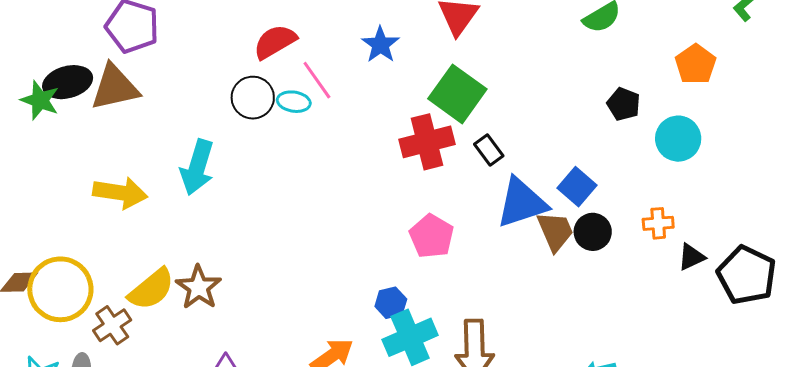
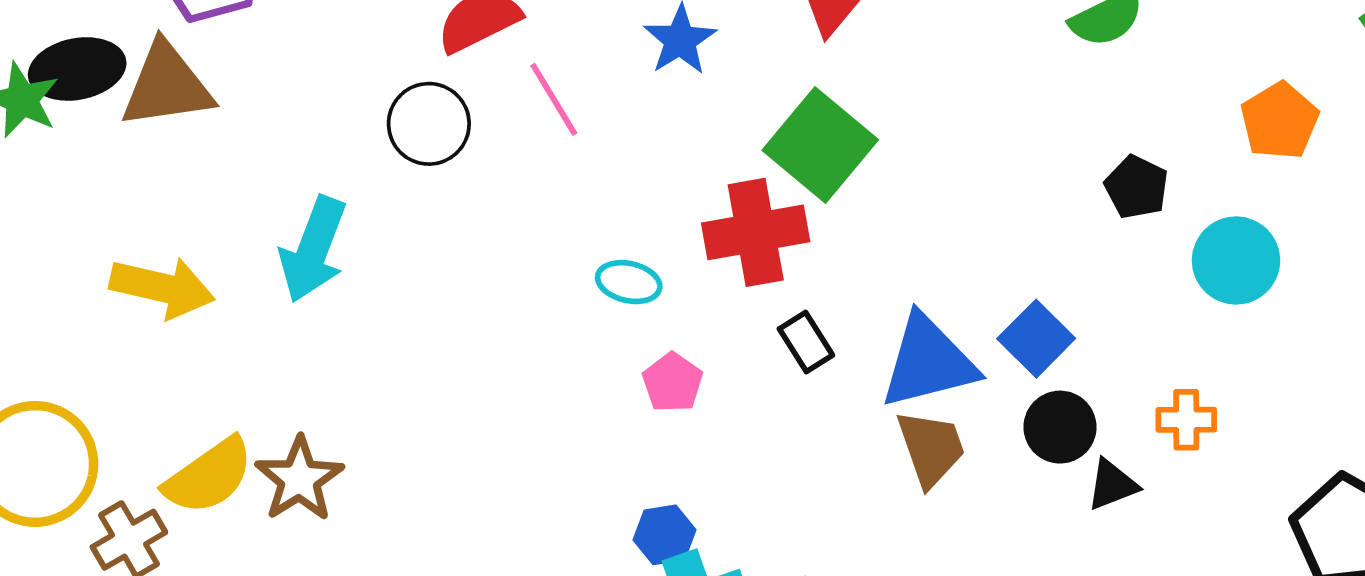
cyan ellipse: (294, 102) -> (629, 282), moved
black rectangle: (489, 150) -> (806, 342), moved
brown trapezoid: (555, 231) -> (931, 448), moved
pink pentagon: (432, 236) -> (673, 383), moved, size x0.7
black triangle: (691, 257) -> (1112, 485), moved

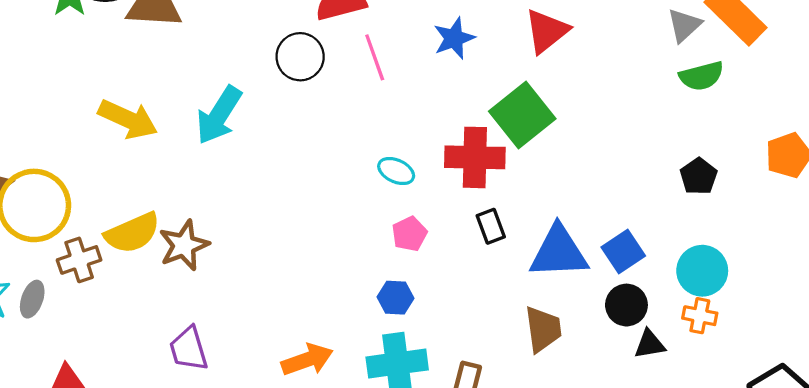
cyan circle: (1236, 260) -> (702, 271), moved
brown trapezoid: (931, 448) -> (543, 329), moved
blue hexagon: (665, 535) -> (396, 298), moved

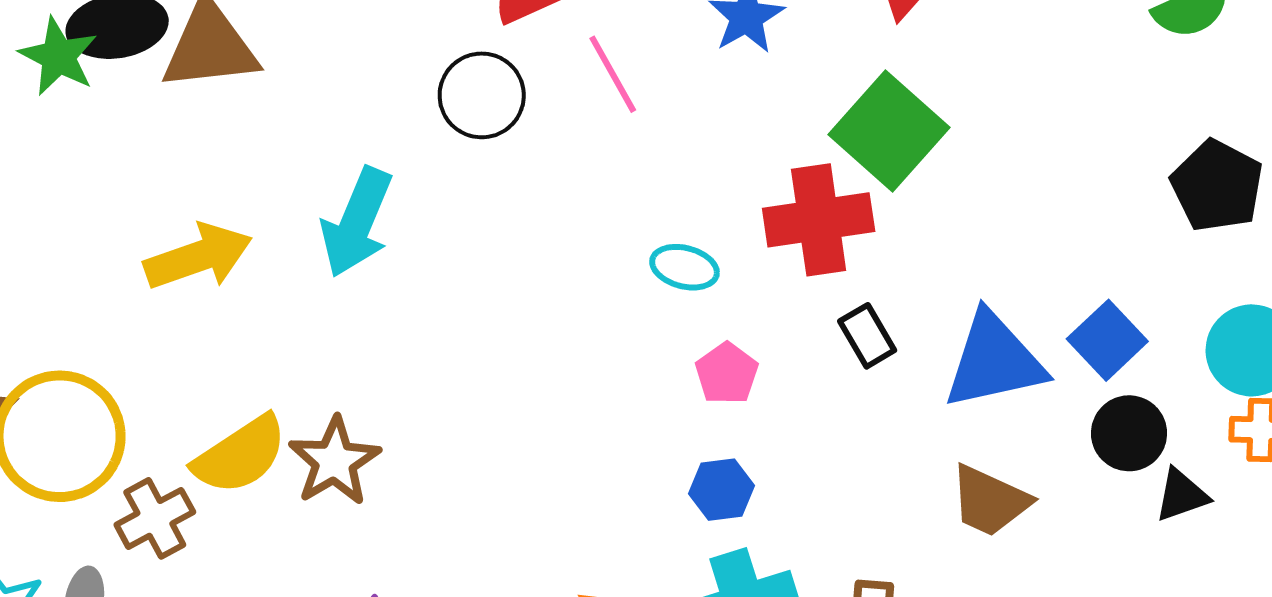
yellow arrow: (128, 119) -> (198, 257), turned -34
black pentagon: (699, 176) -> (1217, 186), size x1.4
brown trapezoid: (543, 329) -> (990, 501), turned 132

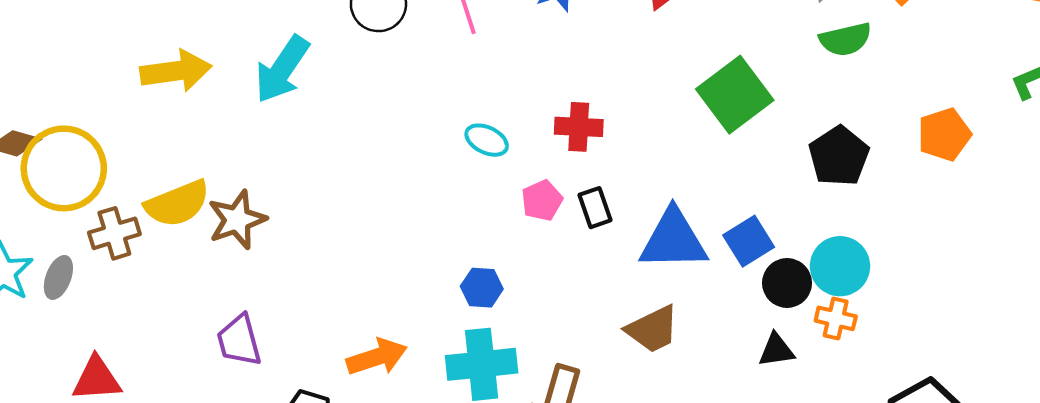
green square: (889, 131) -> (735, 95), moved
red cross: (819, 220) -> (579, 127), size x0.7
pink pentagon: (727, 373) -> (542, 200), moved
black circle: (1129, 433) -> (787, 283), moved
brown trapezoid: (990, 501) -> (653, 329), turned -62

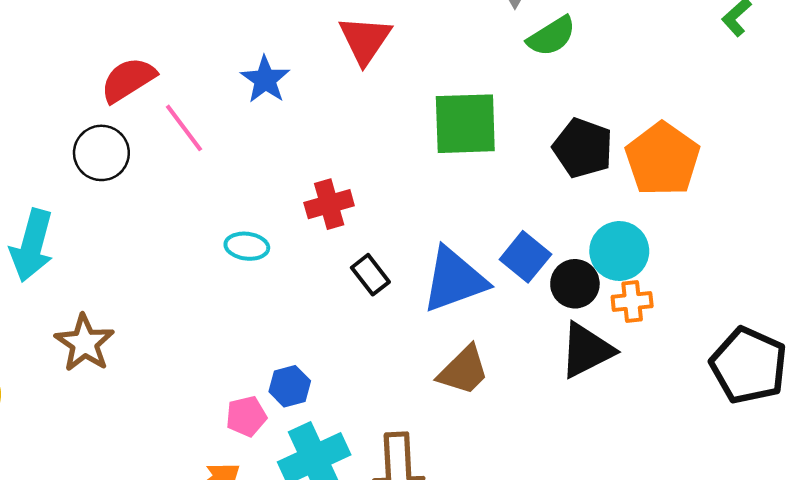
green square: (735, 95) -> (465, 124), turned -36
orange pentagon: (944, 134) -> (663, 159), moved, size x1.4
pink pentagon: (542, 200) -> (246, 416), moved, turned 30
brown star: (237, 220) -> (85, 343), moved
black triangle: (776, 350) -> (587, 350), size x1.6

